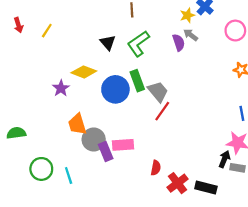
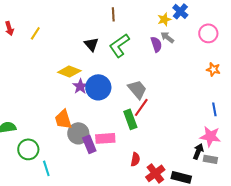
green rectangle: (137, 81) -> (130, 119), moved
purple star: (61, 88) -> (80, 86), moved
green circle: (41, 169) -> (28, 149), moved
cyan line: (69, 175) -> (46, 168), moved

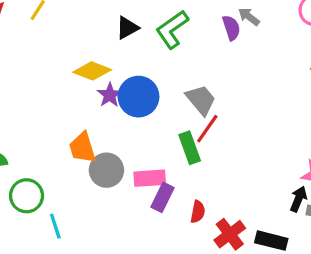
black triangle: (91, 44) -> (127, 28), turned 42
purple rectangle: (89, 144) -> (162, 197), moved, turned 48

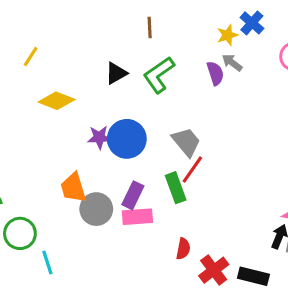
yellow diamond: (92, 71) -> (57, 101), moved
purple star: (110, 95) -> (99, 137), turned 30
purple rectangle: (162, 197) -> (133, 195), moved

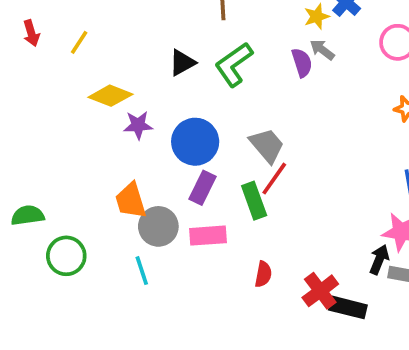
purple star: (99, 137) -> (138, 125), moved
purple rectangle: (133, 195) -> (202, 188), moved
cyan line: (47, 262) -> (142, 271), moved
red cross: (214, 270) -> (320, 291), moved

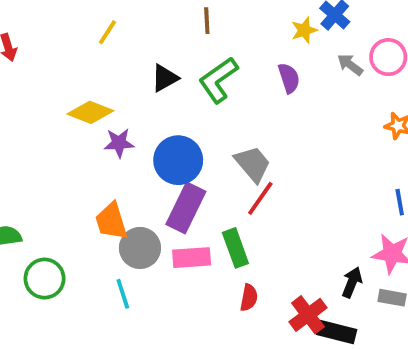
yellow line: (79, 42) -> (108, 32), moved
gray arrow: (322, 50) -> (350, 65), moved
purple rectangle: (202, 188) -> (186, 208), size x1.4
green rectangle: (254, 201) -> (235, 248), moved
black arrow: (379, 260) -> (352, 282), moved

